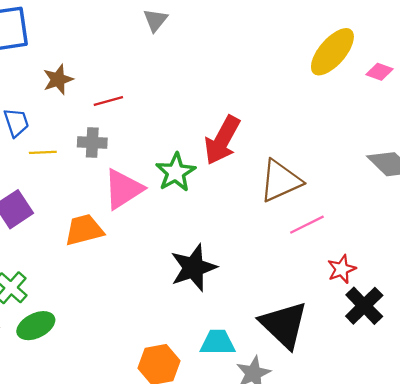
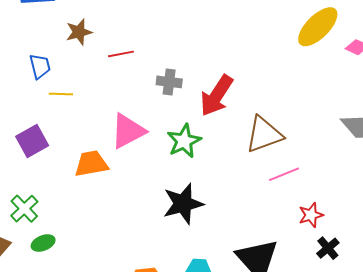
gray cross: (92, 142) -> (169, 82), moved
green star: (176, 172) -> (184, 141), moved
black cross: (364, 306) -> (328, 248), size x0.7
green ellipse: (36, 326) -> (43, 243), size x0.7

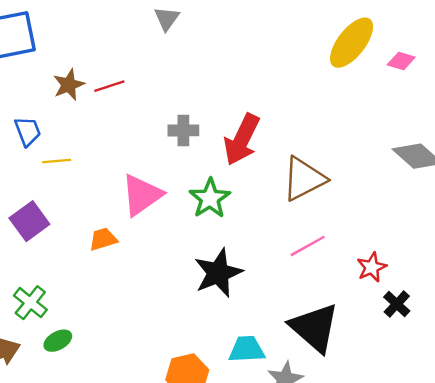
red line: (121, 54) -> (109, 86), moved
orange trapezoid: (91, 164) -> (103, 239), size x0.7
pink line: (284, 174) -> (308, 246), moved

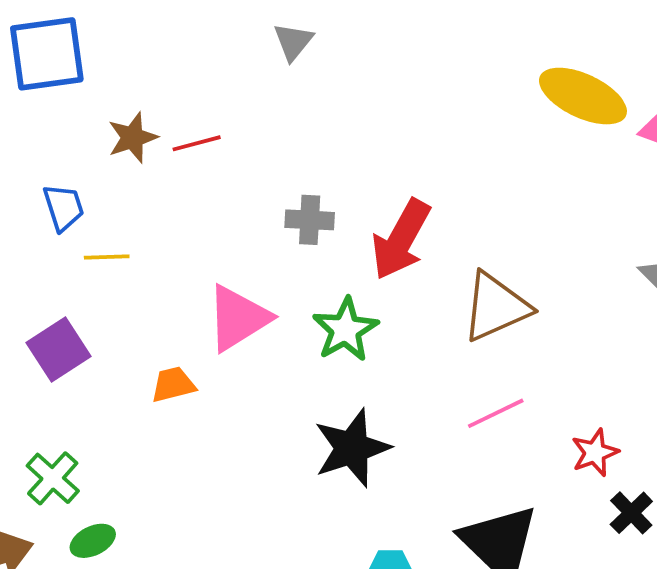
yellow ellipse: (352, 43) -> (583, 96), turned 74

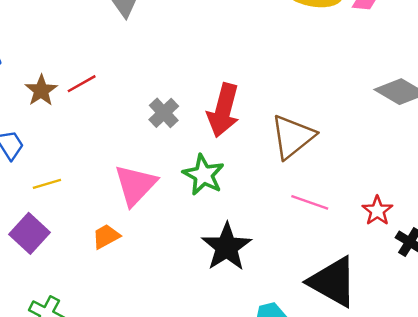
gray cross: (310, 220) -> (164, 113), turned -32
yellow line: (107, 257) -> (47, 184), moved
pink line: (496, 413) -> (310, 202), turned 60

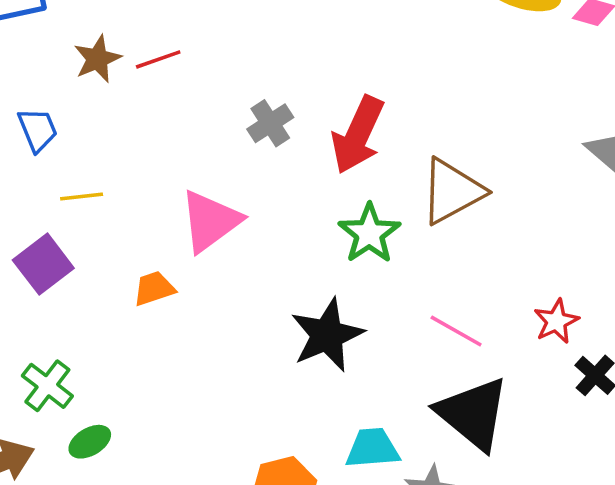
green star: (203, 175) -> (369, 233), moved
pink line: (310, 202) -> (456, 331), moved

